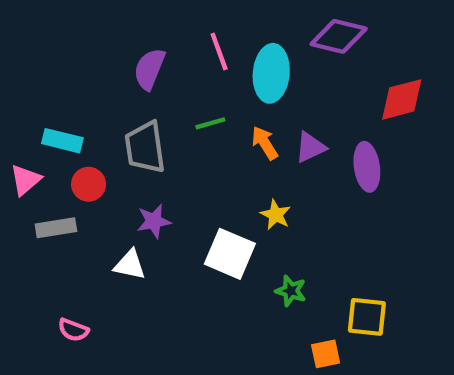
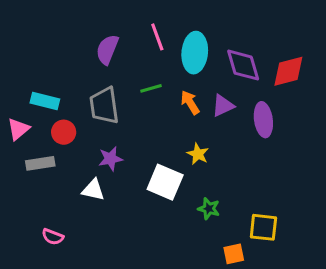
purple diamond: (339, 36) -> (243, 65), moved, turned 60

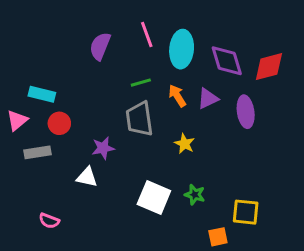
gray trapezoid: (104, 106) -> (139, 119), moved
white square: (165, 182) -> (154, 198), moved

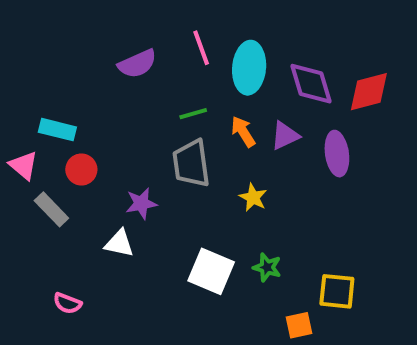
purple semicircle: (100, 46) -> (137, 64), turned -136
pink triangle: (17, 120) -> (23, 166), turned -40
gray rectangle: (38, 152) -> (51, 209), turned 55

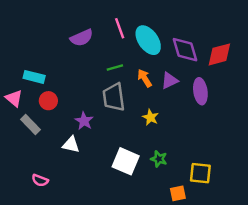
cyan ellipse: (249, 68) -> (148, 40), turned -40
purple star: (141, 203) -> (84, 121), turned -30

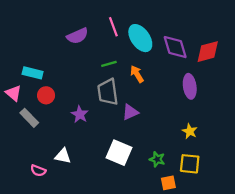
purple triangle: (170, 81) -> (130, 112), moved
yellow star: (151, 117) -> (190, 131), moved
white triangle: (71, 145) -> (63, 156), moved
green star: (159, 159) -> (157, 159), moved

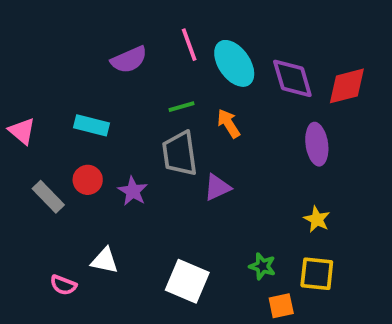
cyan rectangle: (33, 73) -> (91, 125), moved
pink triangle: (13, 93) -> (22, 131), moved
red circle: (46, 95) -> (88, 180), moved
white square: (119, 153) -> (187, 281), moved

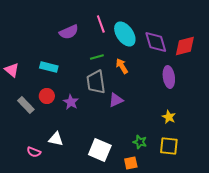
orange square: (281, 306) -> (131, 163), moved

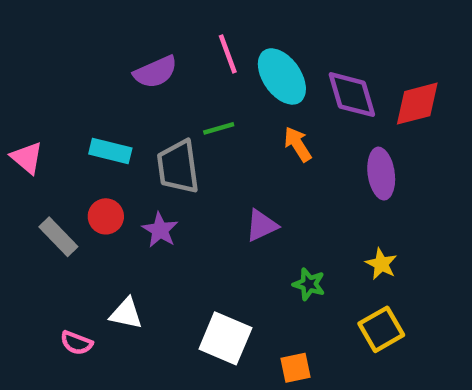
orange arrow: (122, 66) -> (298, 144), moved
gray trapezoid: (96, 82) -> (178, 167), moved
green star: (140, 142) -> (309, 284), moved
yellow square: (169, 146) -> (381, 329), turned -36

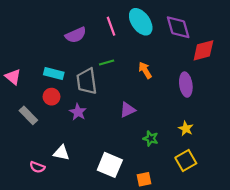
cyan ellipse: (282, 76) -> (141, 22), moved
purple diamond: (352, 95) -> (178, 27), moved
red circle: (106, 216) -> (52, 97), moved

